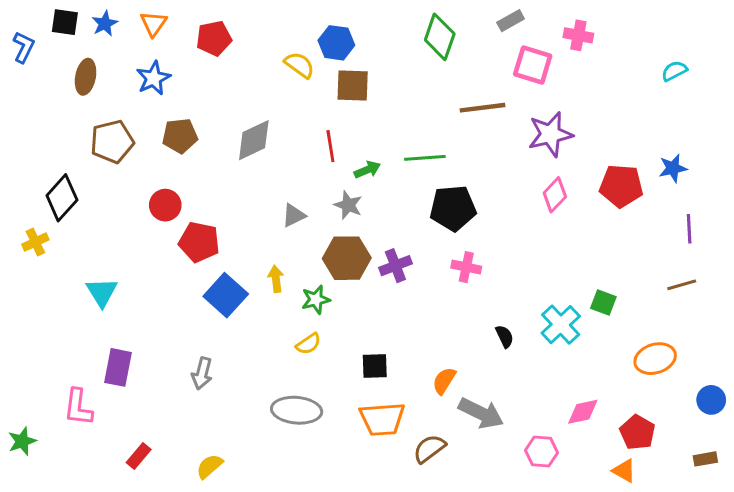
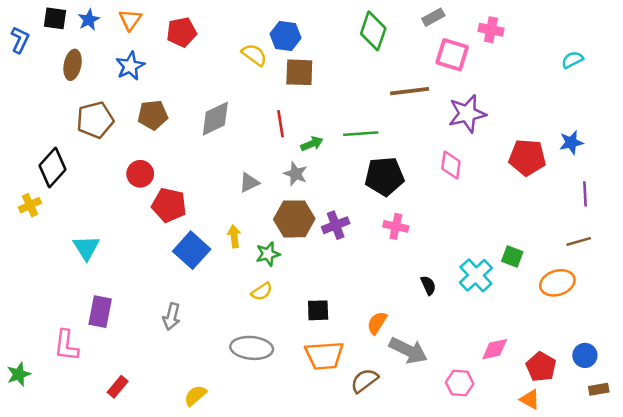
pink diamond: (555, 195) -> (451, 165), moved, turned -36
orange ellipse: (655, 359) -> (557, 283), moved
blue circle: (711, 400) -> (585, 355), moved
yellow semicircle: (209, 466) -> (195, 396), moved

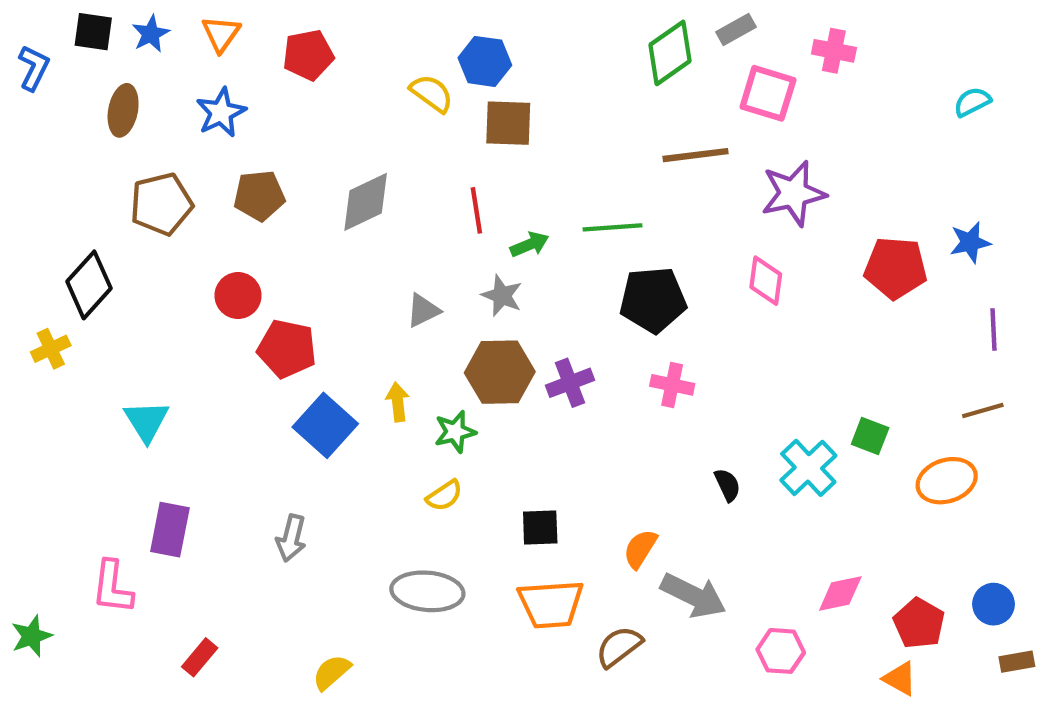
green diamond: (373, 31) -> (670, 53), moved, turned 36

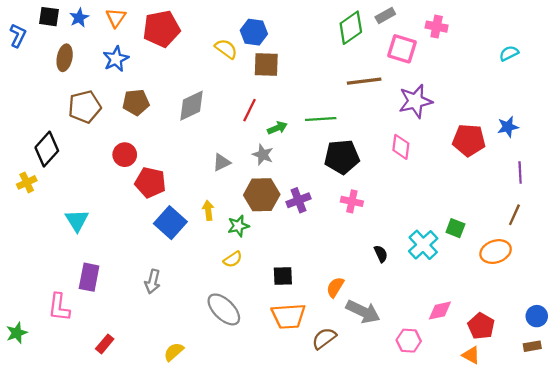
red pentagon: (308, 55) -> (161, 29), size x1.4
red line: (476, 210) -> (249, 110), turned 35
brown line: (983, 410) -> (514, 215), turned -50
gray ellipse: (427, 591) -> (224, 309), turned 39
blue circle: (994, 604) -> (537, 316), moved

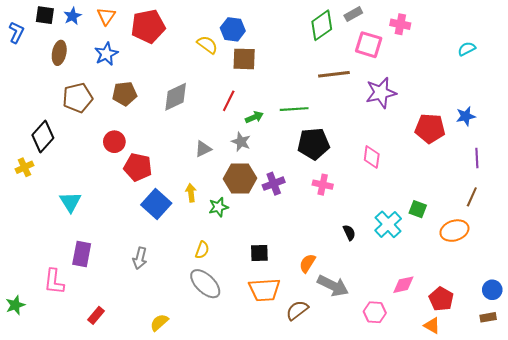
pink diamond: (401, 147) -> (372, 157), moved
yellow semicircle: (233, 259) -> (202, 250), moved, turned -36

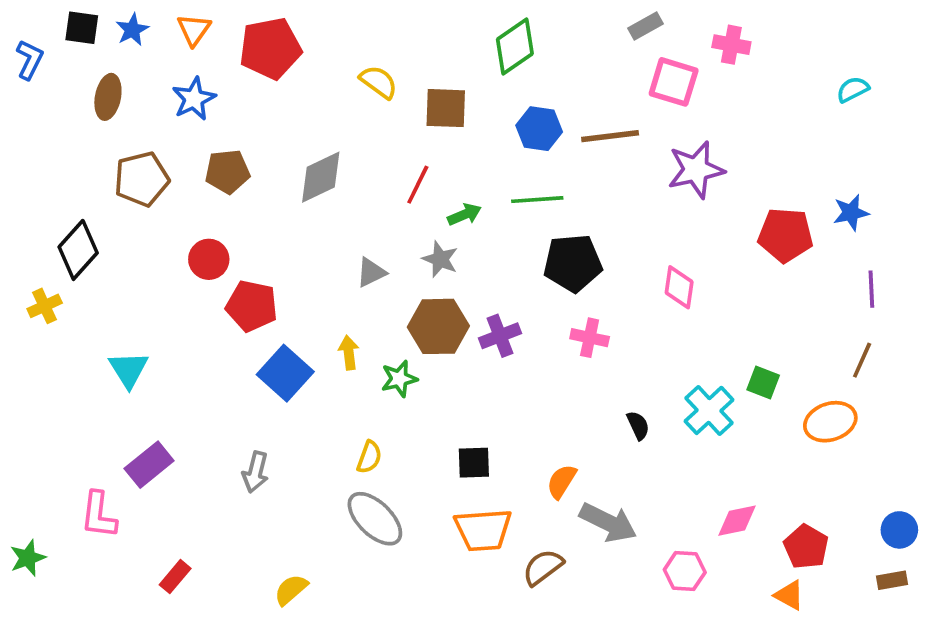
green diamond: (322, 25) -> (515, 46), moved
blue hexagon: (233, 29) -> (539, 129), moved
purple rectangle: (82, 254) -> (149, 465), turned 40

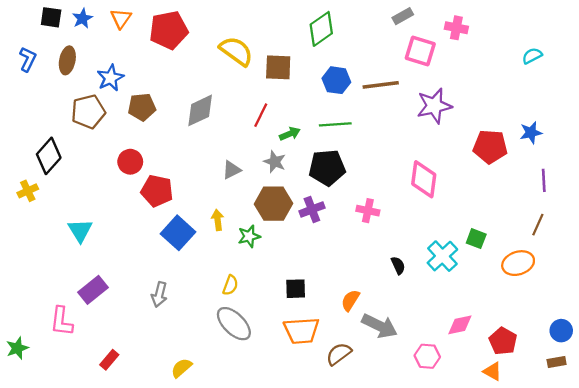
blue L-shape: (30, 60) -> (28, 59), moved
yellow semicircle: (379, 82) -> (236, 51), size x1.4
blue star: (194, 99) -> (110, 78), moved
black pentagon: (573, 263) -> (327, 168), moved
pink diamond: (679, 287) -> (424, 179), size x1.4

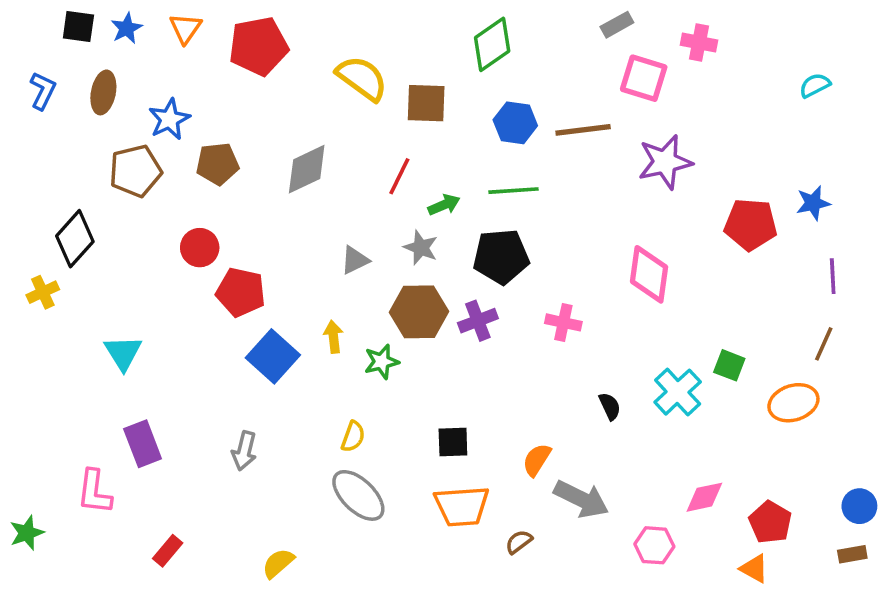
purple rectangle: (93, 290) -> (143, 444), turned -72
brown semicircle: (339, 354) -> (519, 542), size x0.7

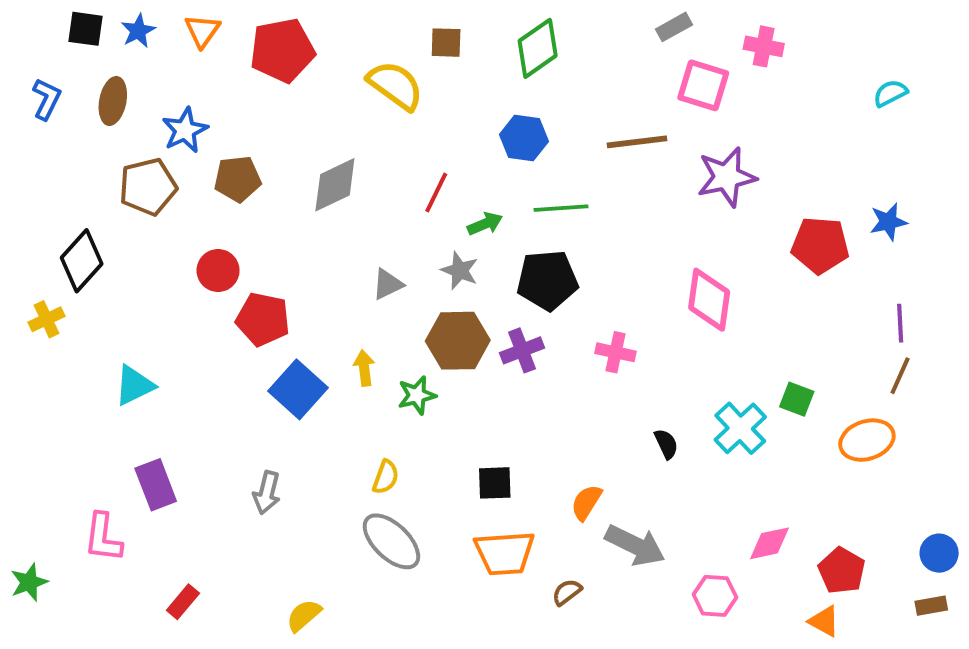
brown square: (426, 103) -> (446, 43), moved, size x0.7
blue hexagon: (515, 123) -> (524, 138), moved
purple line: (833, 276) -> (900, 323), moved
cyan triangle: (123, 353) -> (134, 385), turned 36

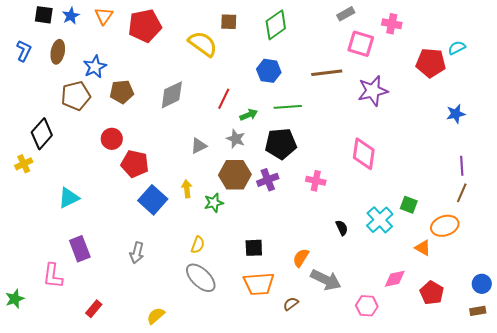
red pentagon: (820, 245) -> (431, 63), moved
orange triangle: (824, 621) -> (423, 248), moved

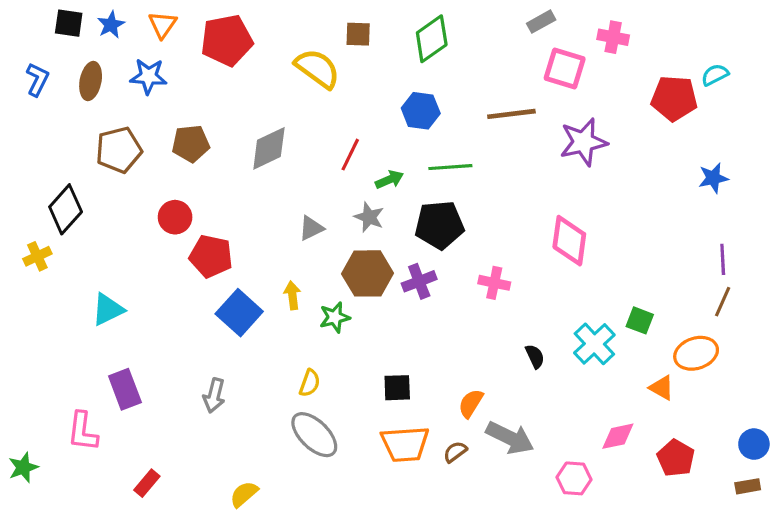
blue star: (95, 67) -> (148, 76), moved, turned 30
brown semicircle: (291, 304) -> (455, 452), moved

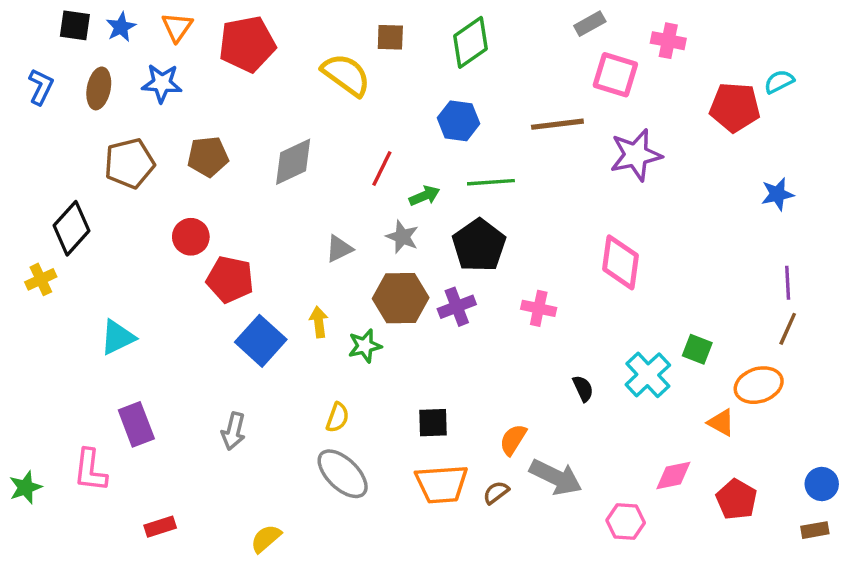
black pentagon: (439, 225) -> (479, 245), turned -30
green star: (23, 467) -> (25, 487), moved
red rectangle: (147, 483) -> (160, 527), turned 32

